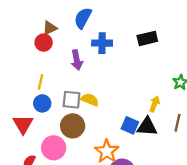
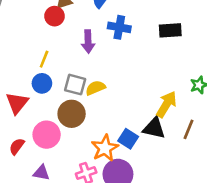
yellow semicircle: (90, 100) -> (95, 88), turned -54
yellow arrow: (155, 104) -> (166, 104), size x1.5
blue square: (130, 125) -> (128, 139), moved

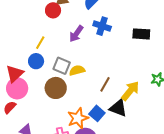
purple arrow: (88, 42) -> (76, 34), turned 30
brown line: (188, 129) -> (105, 84), moved
pink circle: (47, 135) -> (17, 88), moved

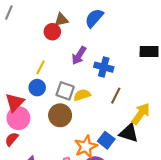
blue cross: (102, 26) -> (104, 67), moved
brown line: (105, 84) -> (116, 96), moved

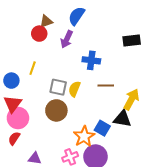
purple arrow: (79, 55) -> (67, 39), moved
blue circle: (37, 88) -> (11, 81), moved
yellow semicircle: (82, 95) -> (74, 89), turned -42
brown line: (116, 96) -> (106, 85), turned 70

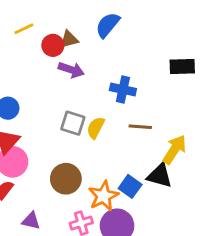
brown triangle: (46, 21) -> (69, 39), moved
purple arrow: (67, 39) -> (71, 70), moved, turned -102
yellow line: (33, 68) -> (24, 29), moved, turned 40
brown circle: (56, 110) -> (66, 179), moved

